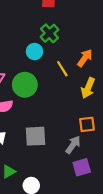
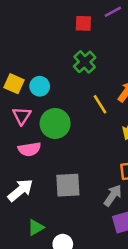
cyan circle: (34, 52) -> (40, 86), moved

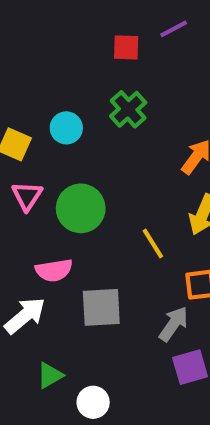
cyan circle: (40, 86) -> (66, 128), moved
yellow line: (100, 104) -> (153, 243), moved
pink semicircle: (29, 149) -> (54, 270), moved

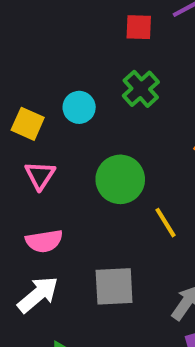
green circle: (81, 208) -> (120, 179), moved
pink semicircle: (54, 270) -> (44, 241), moved

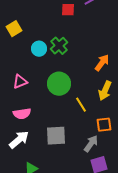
green cross: (141, 89) -> (59, 46), moved
yellow square: (28, 124) -> (14, 29), moved, turned 35
pink triangle: (40, 175) -> (20, 82), turned 35

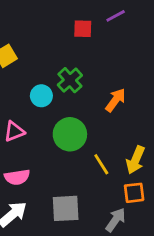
cyan circle: (39, 49) -> (41, 96), moved
orange arrow: (102, 63) -> (116, 100), moved
yellow arrow: (105, 91) -> (136, 160), moved

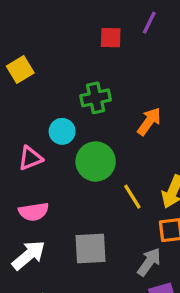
purple line: (116, 16) -> (149, 23), turned -36
green cross: (70, 80) -> (96, 98), turned 30
cyan circle: (41, 96) -> (62, 131), moved

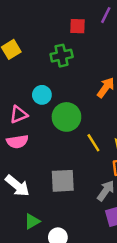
green cross: (96, 98) -> (62, 56), moved
pink semicircle: (34, 212) -> (17, 142), moved
white arrow: (29, 255) -> (17, 186), turned 80

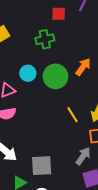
green circle: (66, 117) -> (55, 76), moved
gray square: (63, 181) -> (42, 166), moved

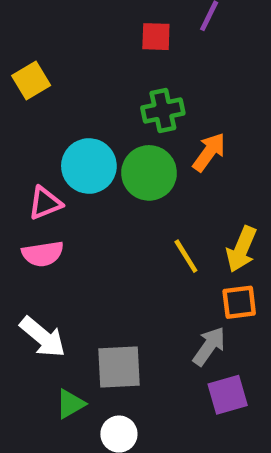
green cross: (45, 39) -> (163, 111), moved
cyan circle: (28, 73) -> (89, 166), size x1.5

